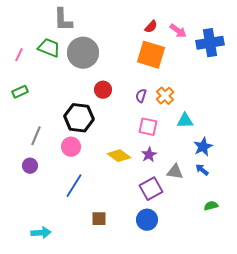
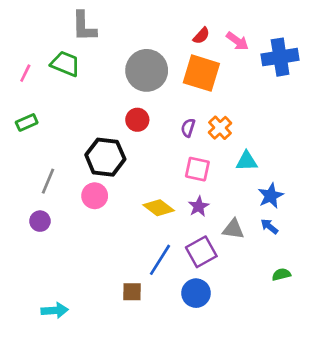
gray circle: (83, 53) -> (147, 70), moved
blue line: (74, 186) -> (160, 260), moved

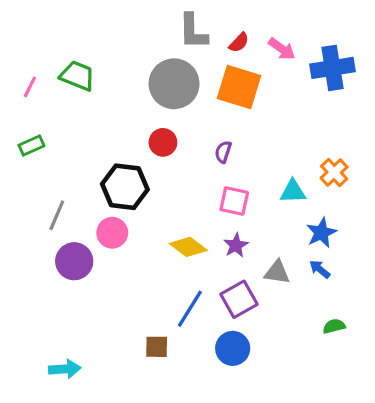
gray L-shape: (84, 26) -> (193, 31), moved
orange cross: (220, 128) -> (334, 172), moved
purple circle: (40, 221) -> (74, 261), moved, size x1.5

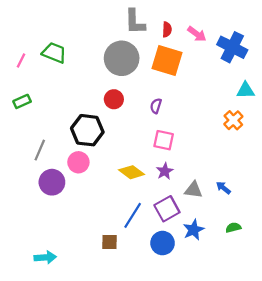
red semicircle: (239, 43) -> (167, 30), turned -40
blue cross: (332, 68) -> (232, 47), turned 36
cyan triangle: (293, 192) -> (245, 90), moved
blue star: (321, 233) -> (194, 230), moved

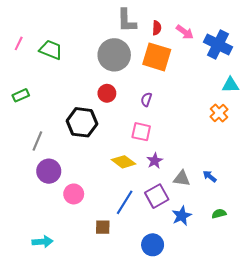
pink line: (21, 61) -> (19, 43), moved
pink square: (164, 140) -> (141, 132), moved
pink circle: (78, 162) -> (74, 194), moved
blue circle: (163, 243) -> (153, 245), moved

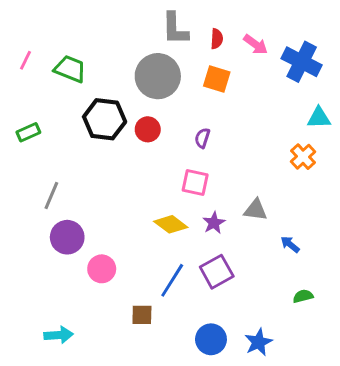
orange square: (157, 57) -> (217, 79), size x0.7
black hexagon: (82, 122) -> (105, 119), moved
gray triangle: (182, 178) -> (256, 210), moved
blue star: (182, 216) -> (258, 342), moved

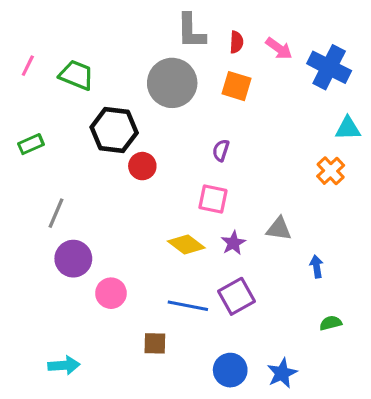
red circle: (148, 129) -> (142, 166), moved
blue arrow: (290, 244) -> (317, 266), turned 42
blue line: (172, 280) -> (188, 306), turned 69

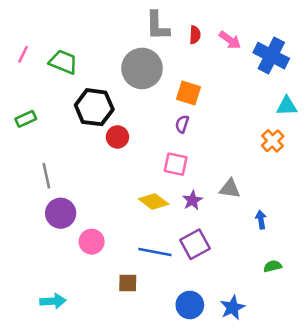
orange square: (236, 86) -> (189, 93), moved
gray line: (56, 213) -> (46, 176), turned -35

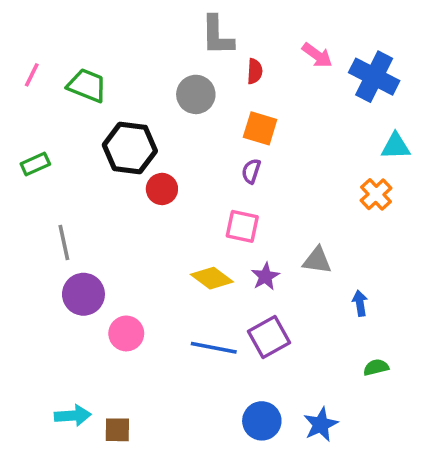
red semicircle: (195, 35) -> (255, 71), moved
gray circle: (142, 68) -> (196, 94), size x0.7
brown square: (128, 283) -> (117, 430), moved

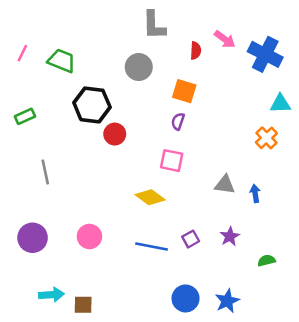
red semicircle: (255, 71) -> (196, 51), moved
purple star: (265, 276) -> (230, 236), moved
purple circle: (83, 294) -> (33, 238), moved
blue arrow: (360, 303) -> (255, 193), moved
purple square: (269, 337) -> (191, 239), size x0.6

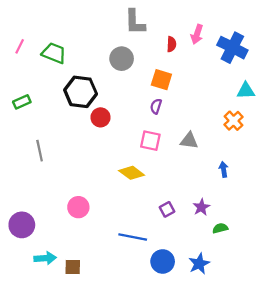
pink arrow: (225, 39) -> (197, 34), turned 72
gray triangle: (225, 185) -> (189, 141), moved
purple circle: (33, 238) -> (22, 225), moved
blue line: (151, 247) -> (133, 237), moved
green semicircle: (266, 261) -> (220, 228), moved

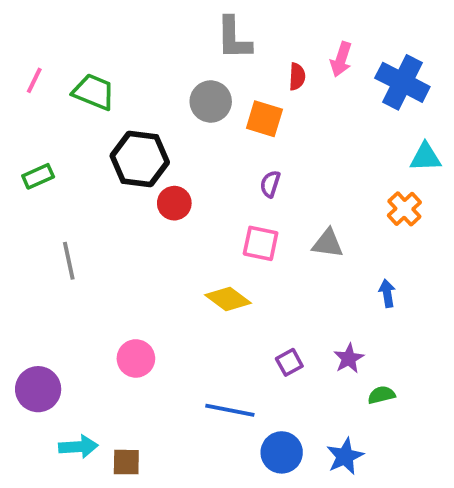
orange square: (161, 80) -> (264, 119), moved

